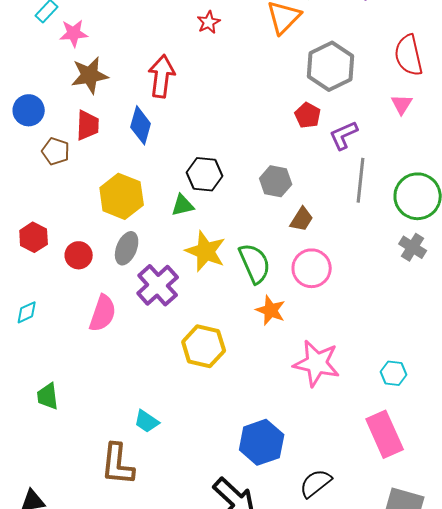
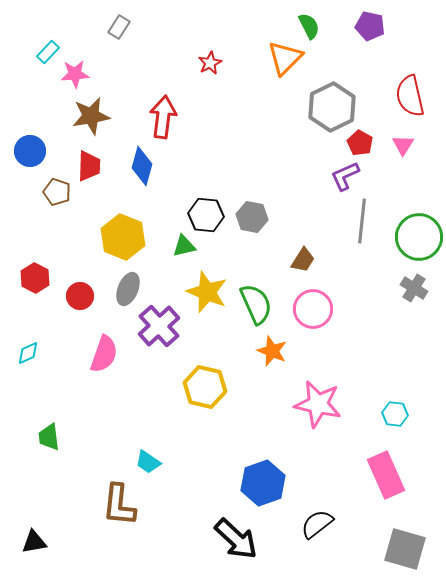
red pentagon: (308, 115) -> (360, 143), moved
gray hexagon: (276, 181) -> (252, 217), moved

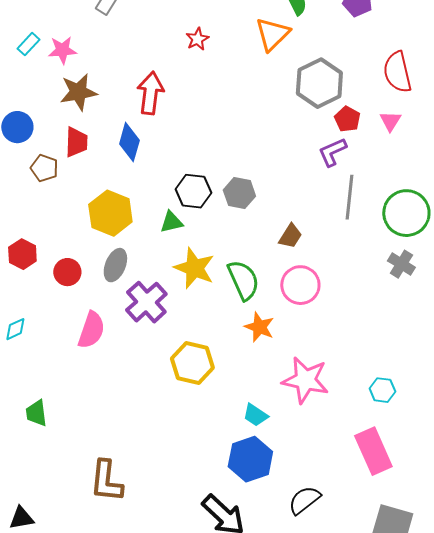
cyan rectangle: (48, 52) -> (28, 44), moved
cyan trapezoid: (148, 462) -> (255, 415), moved

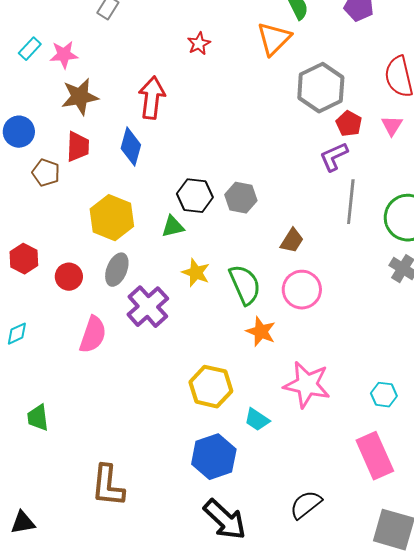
yellow star: (194, 268) -> (196, 273), size x0.7
yellow hexagon: (192, 363) -> (211, 387), moved
blue hexagon: (250, 459) -> (214, 457), moved

